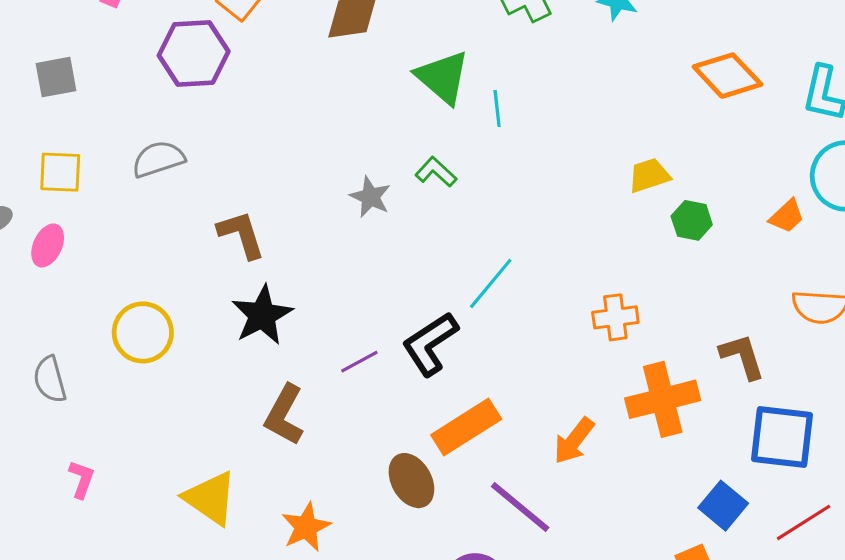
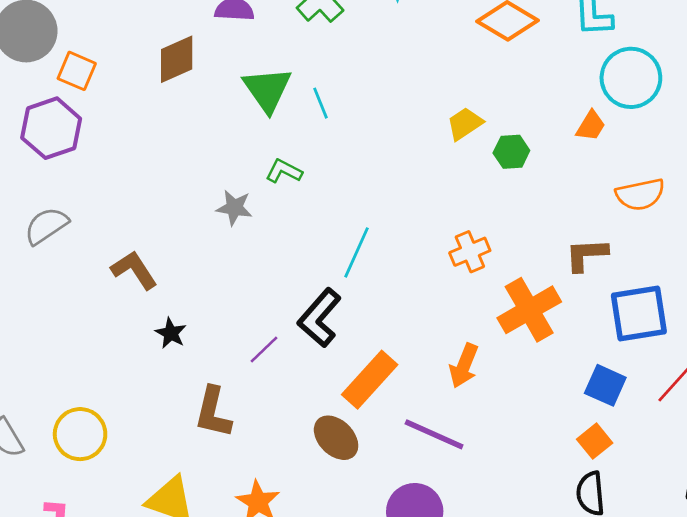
green triangle: (443, 77) -> (267, 89), turned 30
black star: (262, 315) -> (171, 333), size x0.6
yellow circle: (143, 332) -> (80, 434), moved
brown L-shape: (742, 356) -> (586, 255), turned -60

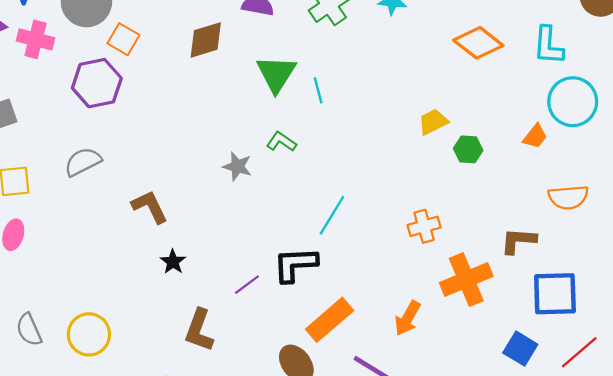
black L-shape: (320, 318) -> (295, 265), turned 39

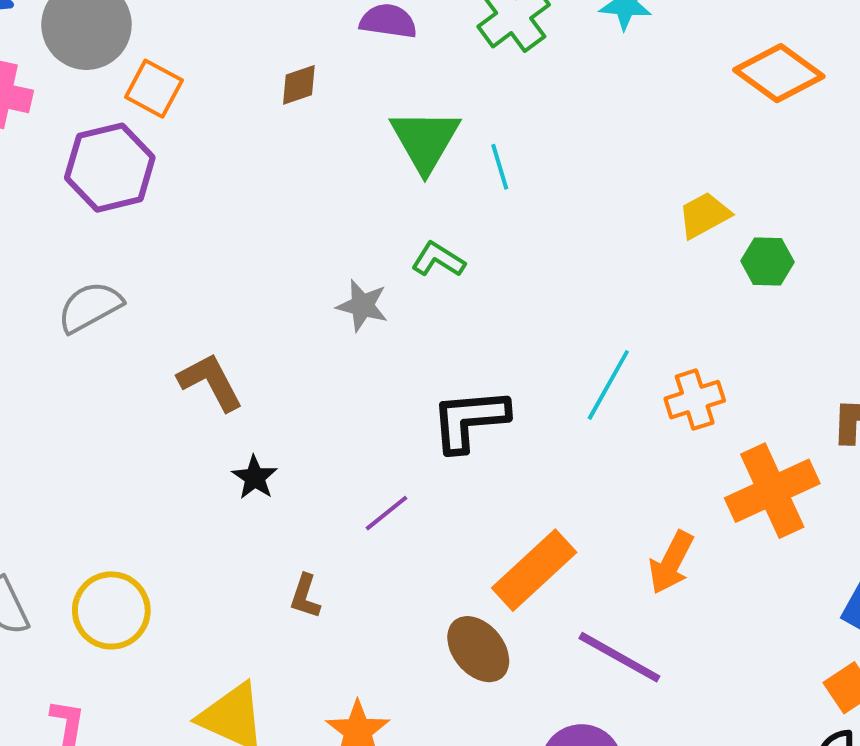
brown diamond: (206, 40) -> (299, 85), size x0.6
cyan line: (332, 215) -> (608, 385), moved
black L-shape: (295, 265) -> (470, 420), moved
brown L-shape: (199, 330) -> (305, 596), size x0.6

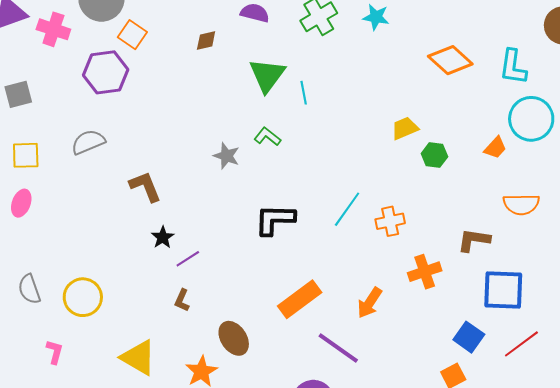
orange cross: (772, 491) -> (425, 272), size x0.7
purple line: (386, 513) -> (188, 259), moved
brown ellipse: (478, 649) -> (234, 338), moved

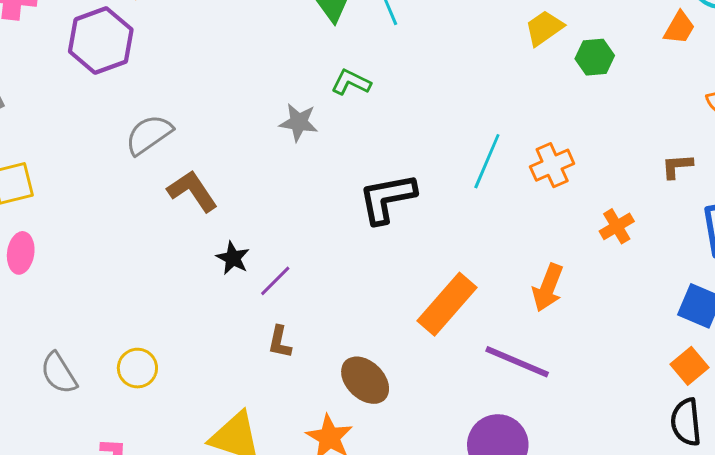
gray semicircle: (88, 142) -> (149, 135), moved
brown L-shape: (474, 240) -> (677, 166), size x0.7
orange cross: (425, 272) -> (617, 226), size x0.7
yellow circle: (83, 297) -> (137, 368), size x0.7

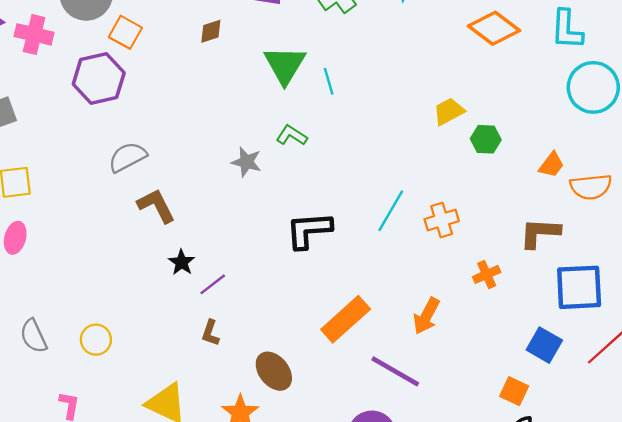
orange trapezoid: (679, 28) -> (552, 165), moved
brown L-shape: (677, 166) -> (540, 233), size x1.6
orange square: (689, 366) -> (514, 391), moved, turned -32

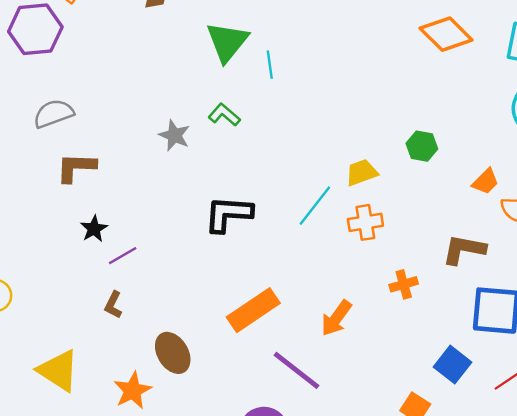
yellow trapezoid: (449, 111) -> (362, 173), moved
brown L-shape: (156, 206) -> (76, 167), turned -69

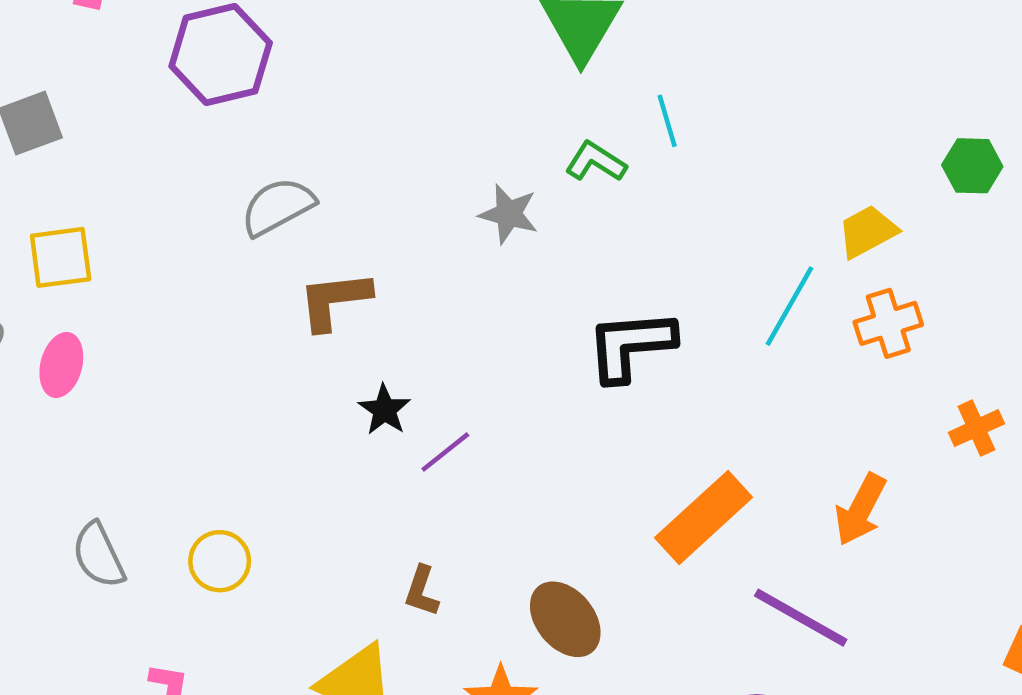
cyan line: (270, 65) -> (667, 121), moved
brown L-shape: (113, 305) -> (422, 591), moved

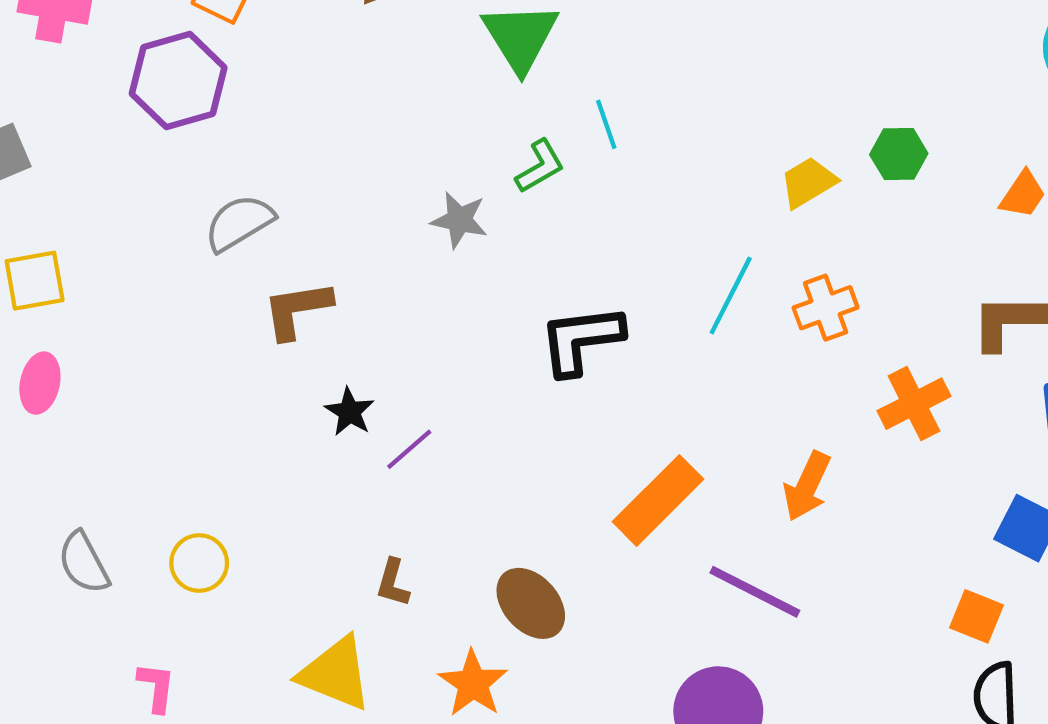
green L-shape: (596, 162) -> (540, 166), turned 120
yellow trapezoid: (867, 232) -> (808, 182), moved
orange cross: (976, 428) -> (914, 404), size x1.4

